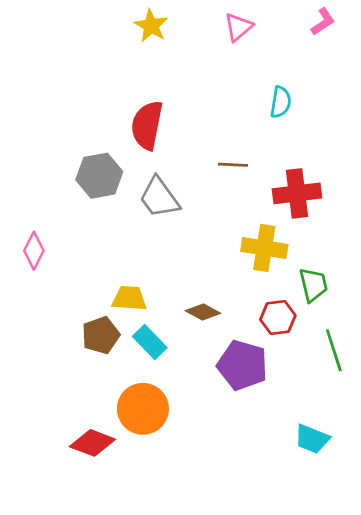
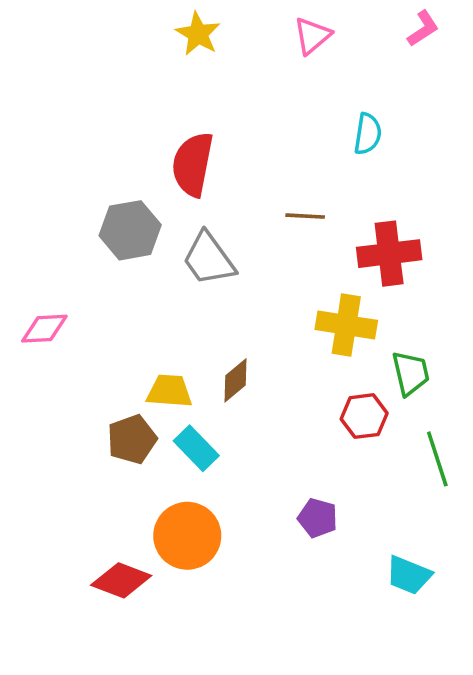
pink diamond: (34, 251) -> (44, 329), turned 60
brown diamond: (203, 312) -> (235, 380), moved, turned -68
purple pentagon: (242, 365) -> (318, 518), moved, size x0.6

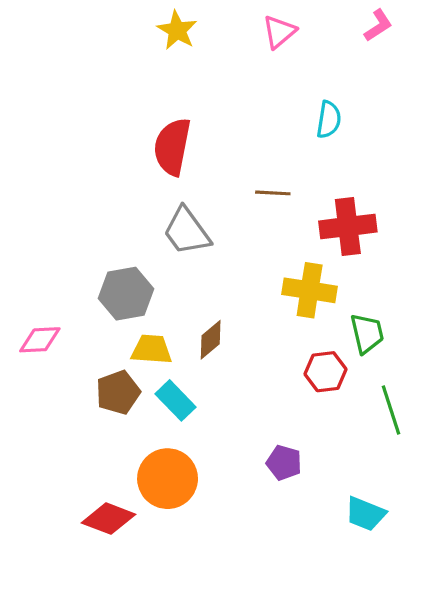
gray hexagon: (130, 230) -> (126, 294), moved
pink diamond: (44, 329) -> (40, 340), moved

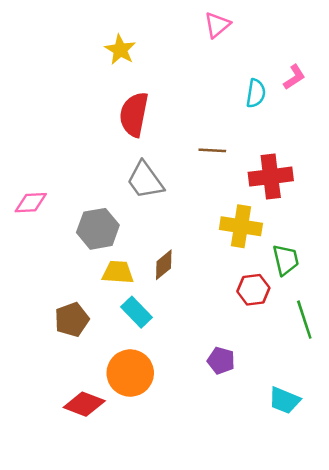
pink L-shape: (378, 25) -> (294, 77), moved
yellow star: (177, 30) -> (120, 50), moved
pink diamond: (40, 340) -> (31, 203), moved
brown pentagon: (118, 392) -> (72, 320), moved

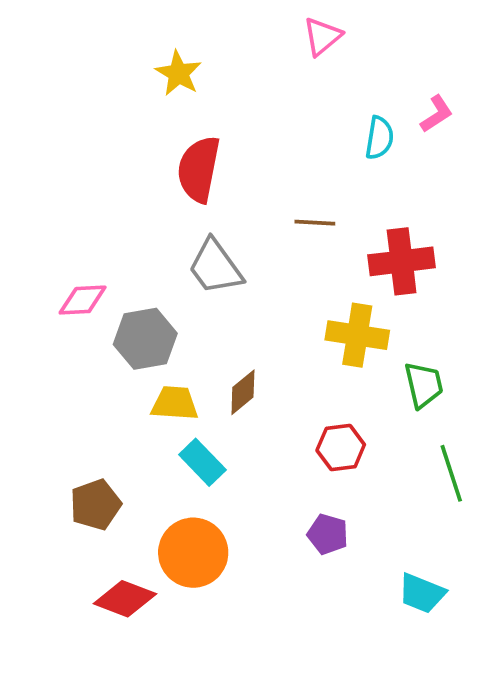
pink diamond: (31, 203) -> (83, 300), moved
red hexagon: (253, 290) -> (341, 448), moved
brown pentagon: (72, 320) -> (95, 505), moved

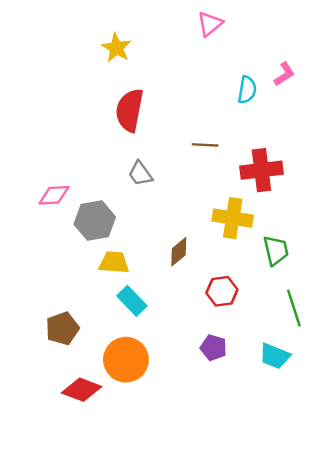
gray trapezoid: (215, 267) -> (140, 174), size x0.7
brown diamond: (243, 392) -> (179, 252), moved
cyan trapezoid: (422, 593) -> (275, 356), moved

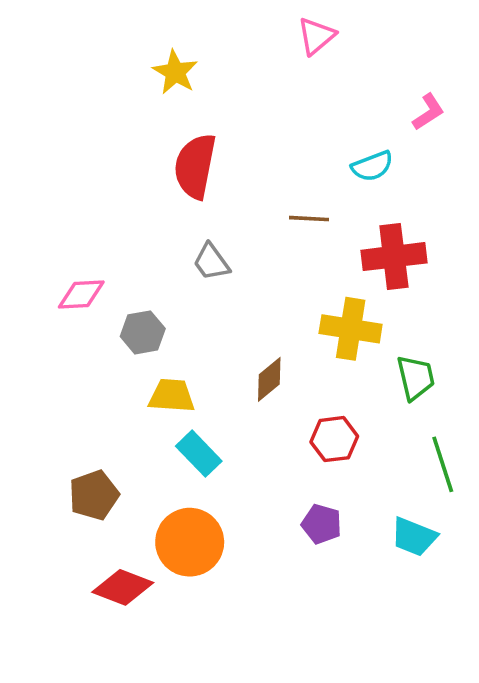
cyan semicircle: (247, 90) -> (372, 166), moved, turned 60
gray hexagon: (95, 221) -> (143, 332), size x0.7

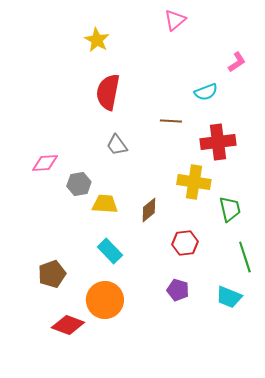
yellow trapezoid: (172, 396) -> (105, 204), moved

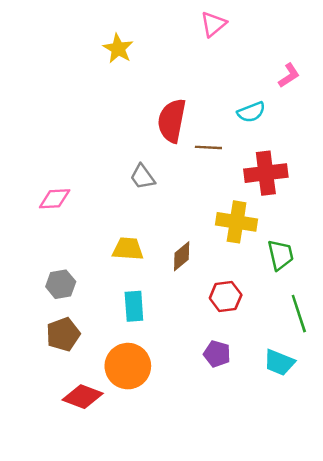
red semicircle: (108, 92) -> (172, 121), moved
gray hexagon: (79, 184) -> (61, 284), moved
cyan rectangle: (110, 251) -> (134, 306), turned 40

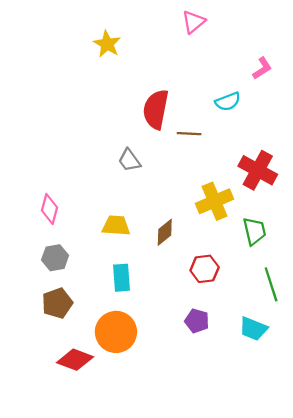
red cross: (266, 173) -> (258, 170), moved, turned 36
pink diamond: (55, 199) -> (50, 209), moved, turned -72
yellow cross: (237, 222) -> (215, 201), turned -32

